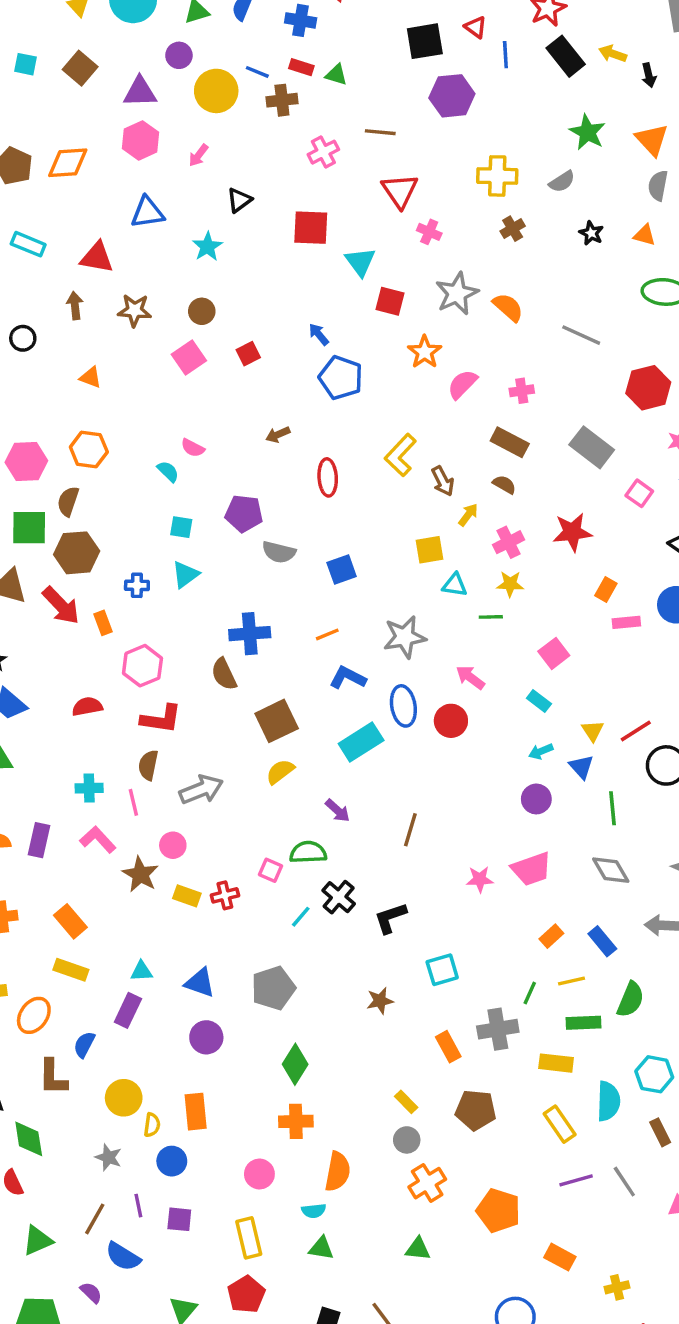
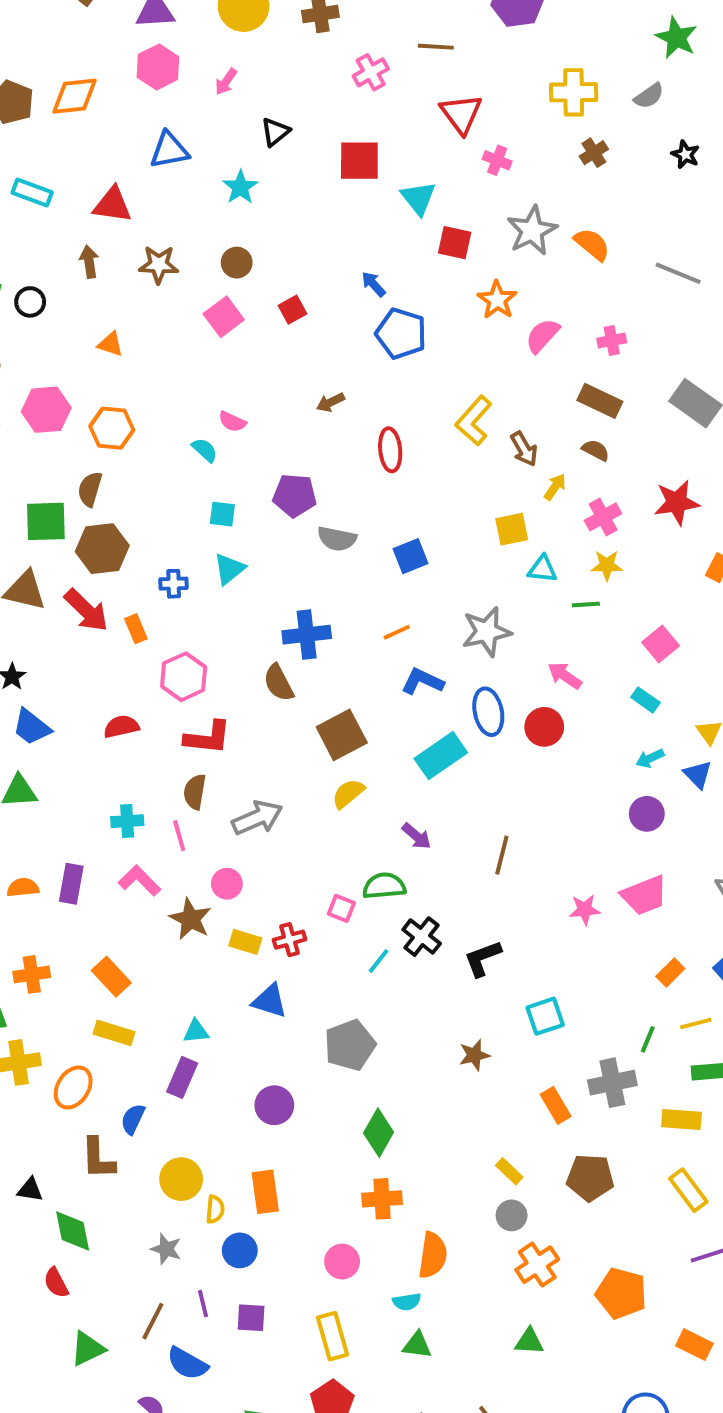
pink hexagon: (26, 462) -> (46, 410), moved
blue triangle: (200, 983) -> (270, 1001), moved

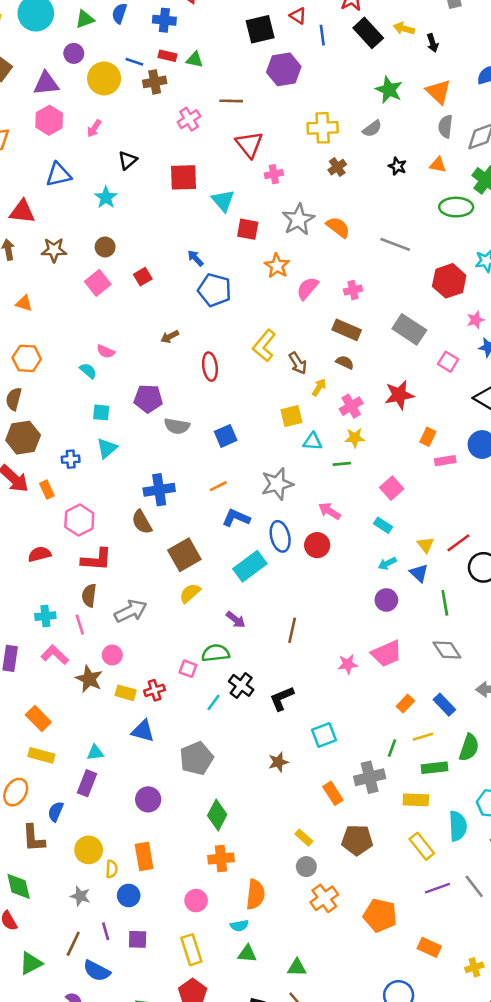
pink cross: (497, 160) -> (274, 174), turned -30
green triangle: (529, 1341) -> (297, 968), moved

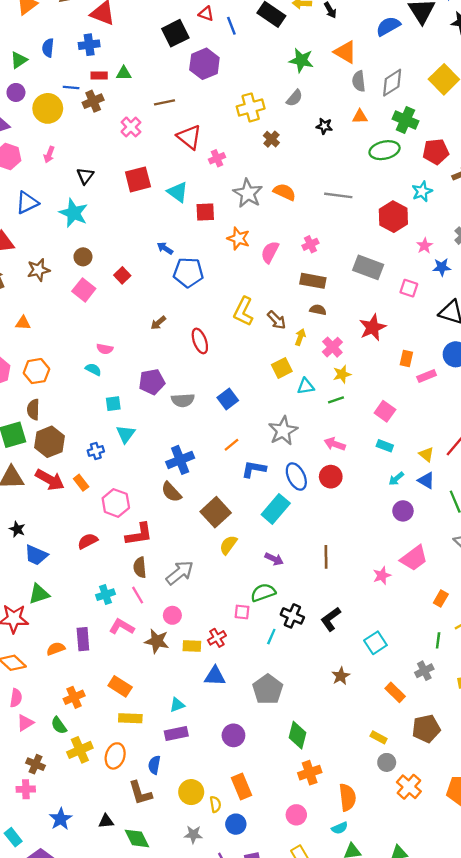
cyan star: (106, 197) -> (74, 213), size x1.4
gray cross: (370, 777) -> (424, 671), size x0.7
purple rectangle: (87, 783) -> (176, 734), turned 70

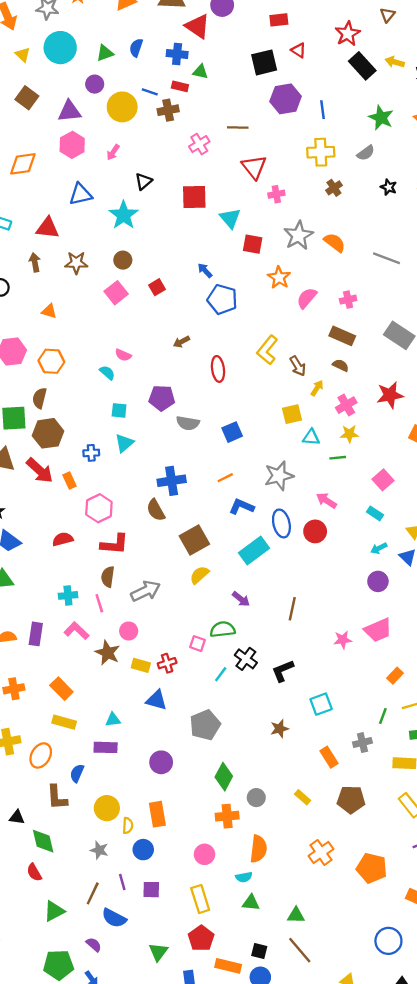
blue line: (231, 26) -> (322, 110), moved
green triangle: (124, 73) -> (200, 72), moved
gray circle: (387, 762) -> (256, 798), moved

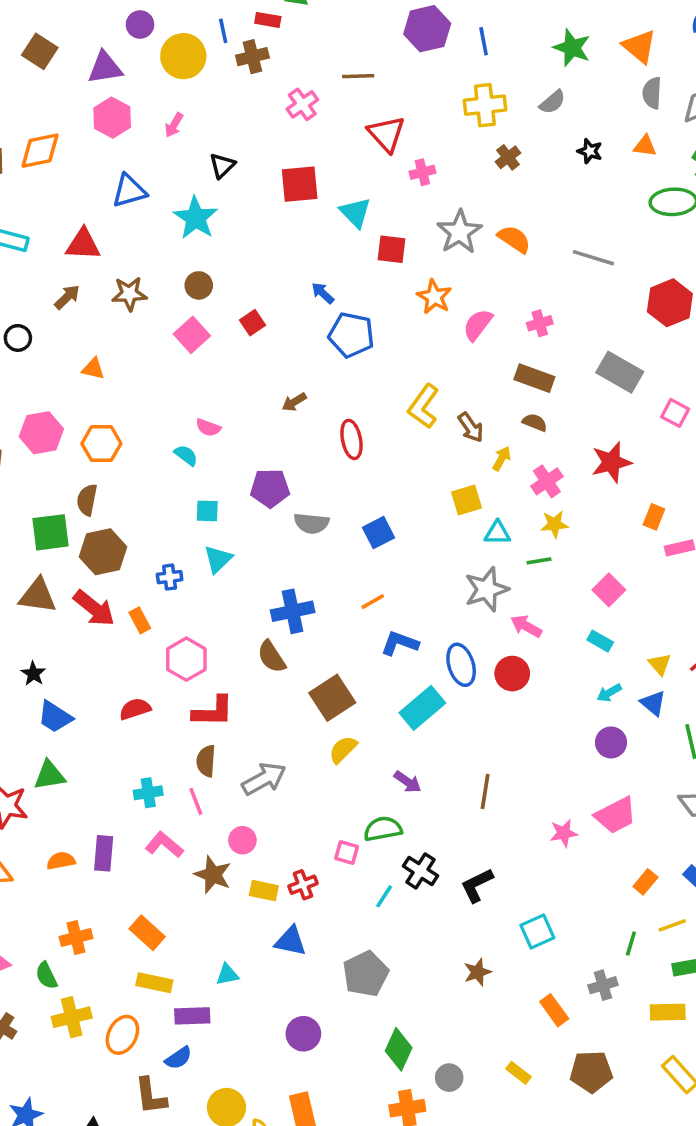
blue line: (150, 92) -> (223, 31), turned 63
brown arrow: (35, 262) -> (67, 297), turned 60
gray star: (279, 476) -> (487, 589), moved
purple rectangle: (106, 747) -> (192, 1016), moved
blue semicircle: (77, 773) -> (178, 1058), turned -144

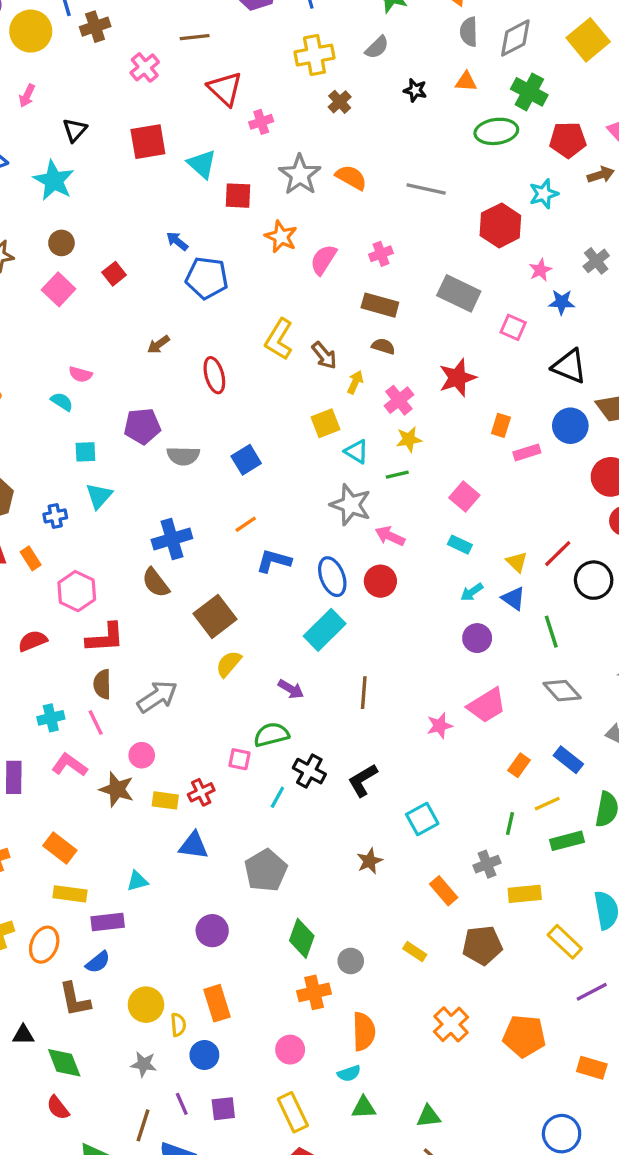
cyan triangle: (497, 533) -> (357, 452), turned 35
gray star: (487, 589) -> (351, 505), turned -30
cyan rectangle: (422, 708) -> (325, 630), moved
yellow rectangle: (668, 1012) -> (525, 894), moved

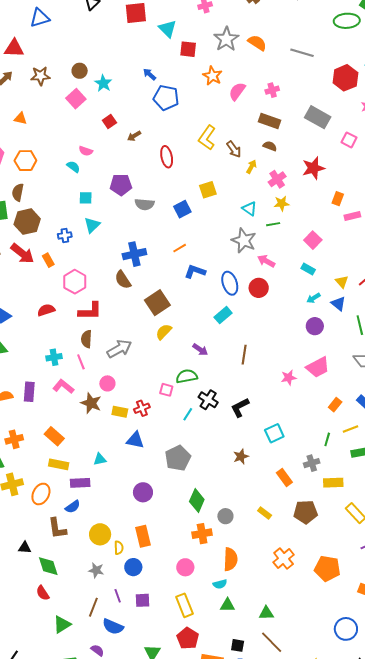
cyan star: (54, 180) -> (103, 83), moved, size x0.7
red square: (114, 274) -> (109, 121), moved
yellow square: (326, 423) -> (208, 190), moved
cyan rectangle: (325, 630) -> (223, 315), size x0.7

